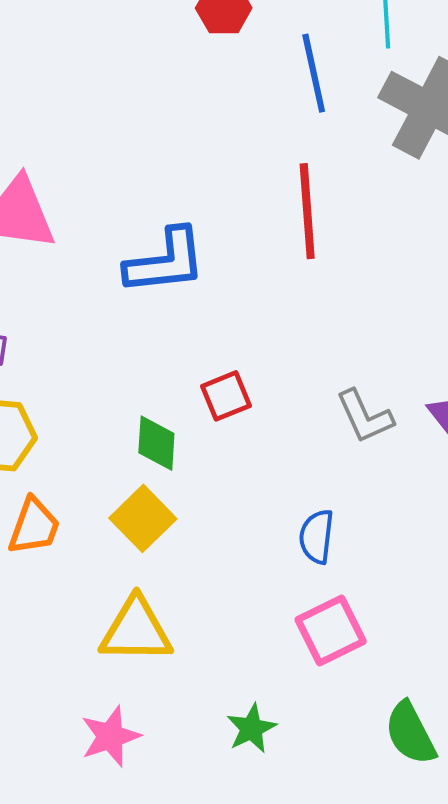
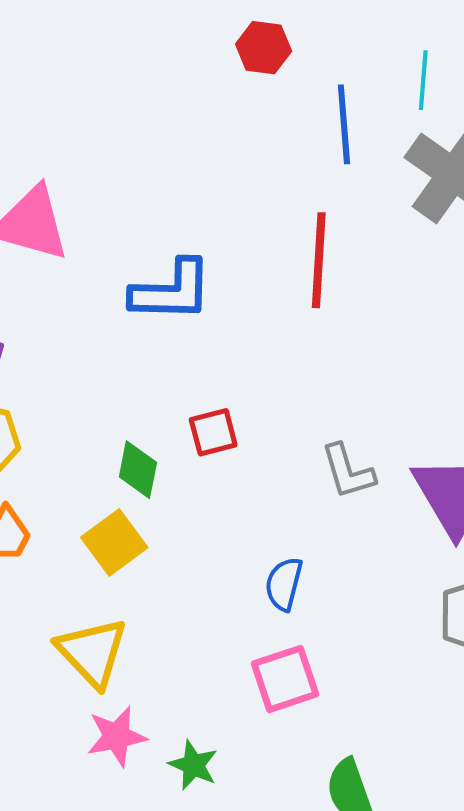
yellow triangle: (136, 630) -> (92, 652), turned 38
green star: (251, 728) -> (193, 765), turned -30
pink star: (110, 736) -> (117, 736), moved

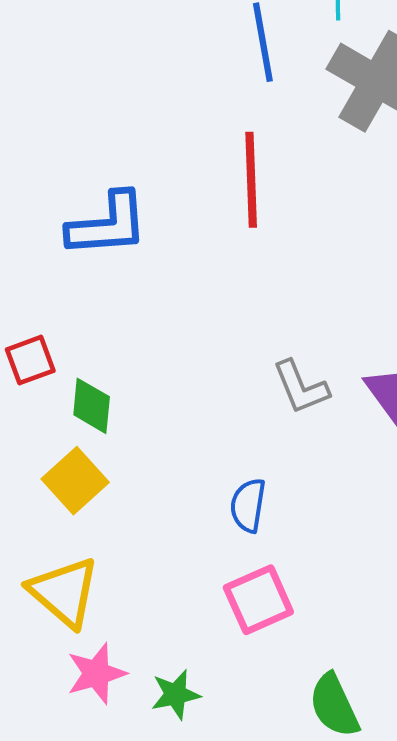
red square: (213, 432) -> (30, 360), moved
green star: (193, 765) -> (176, 695), turned -30

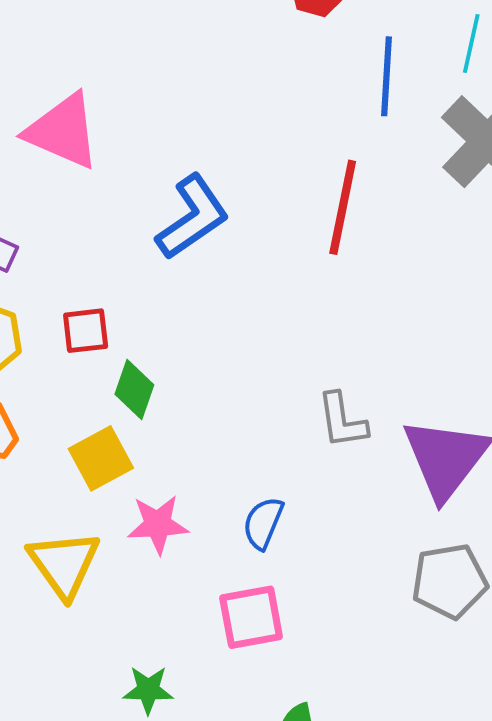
blue L-shape: (108, 225) -> (193, 217), turned -44
pink star: (96, 673) -> (158, 524), moved

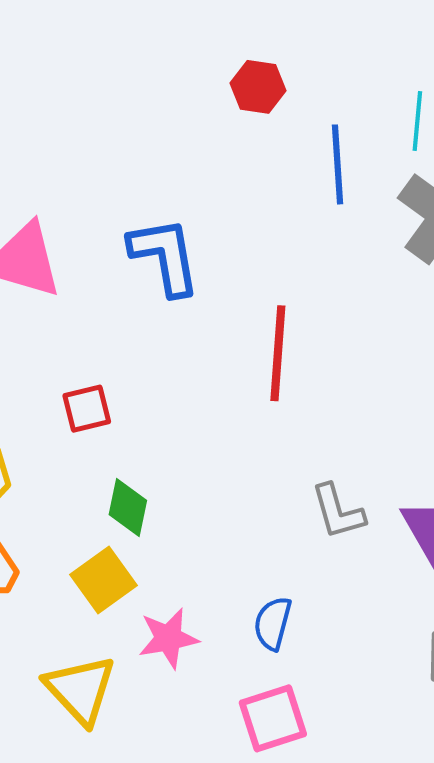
red line: (343, 207) -> (278, 353), moved
blue L-shape: (193, 217) -> (165, 256), moved, turned -58
red square: (86, 331) -> (87, 409), moved

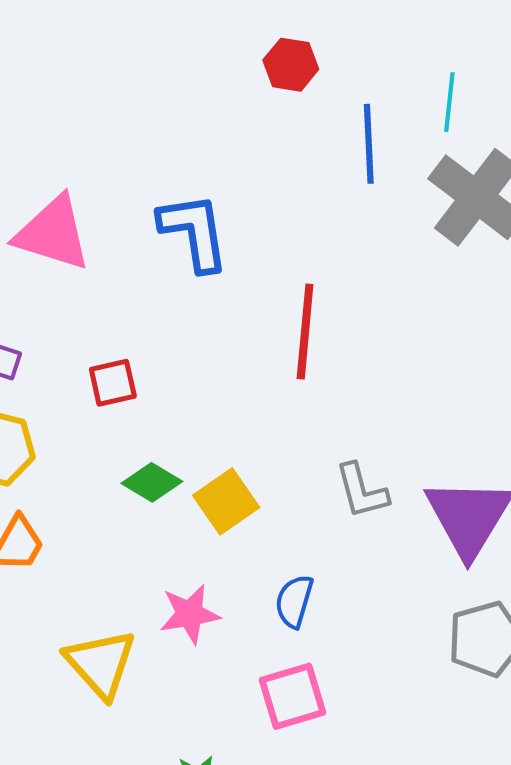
green diamond: (128, 507) -> (152, 482), turned -72
yellow square: (103, 580) -> (226, 501), moved

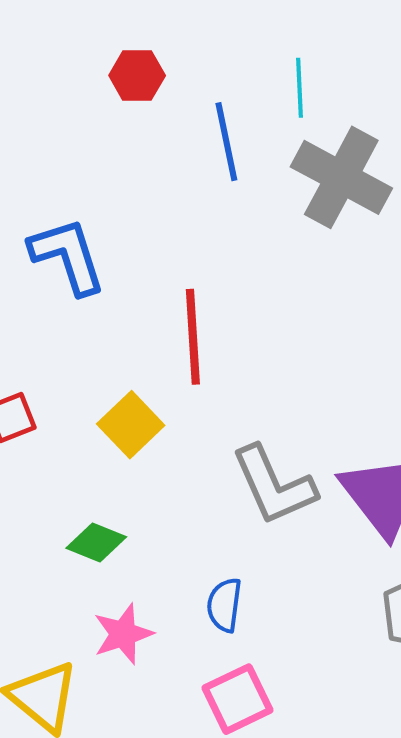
green diamond: (152, 482) -> (96, 542), moved
gray L-shape: (362, 491) -> (274, 485), size x1.5
yellow square: (226, 501) -> (131, 425), moved

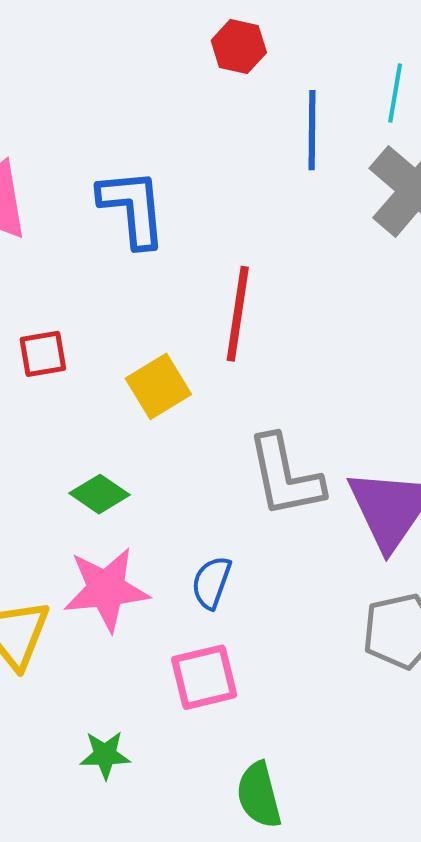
pink star: (123, 634) -> (106, 589), size x1.4

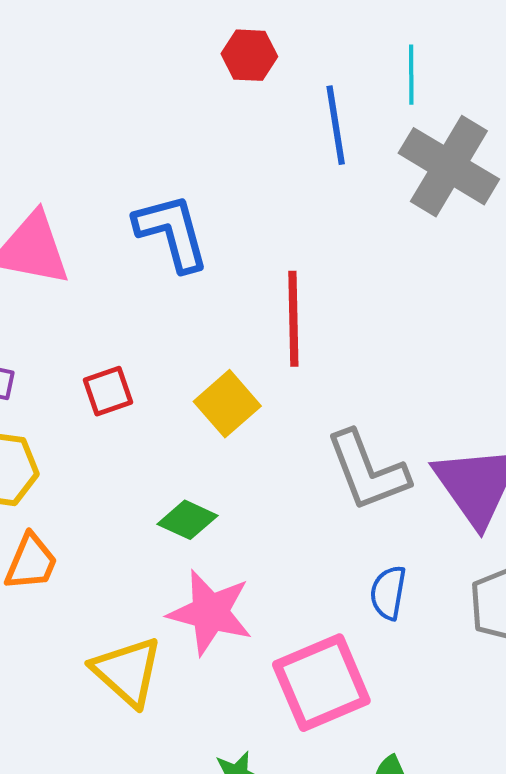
blue semicircle: (211, 582) -> (388, 593), moved
pink star: (106, 589) -> (210, 612), turned 30
pink square: (204, 677) -> (321, 683), size x1.4

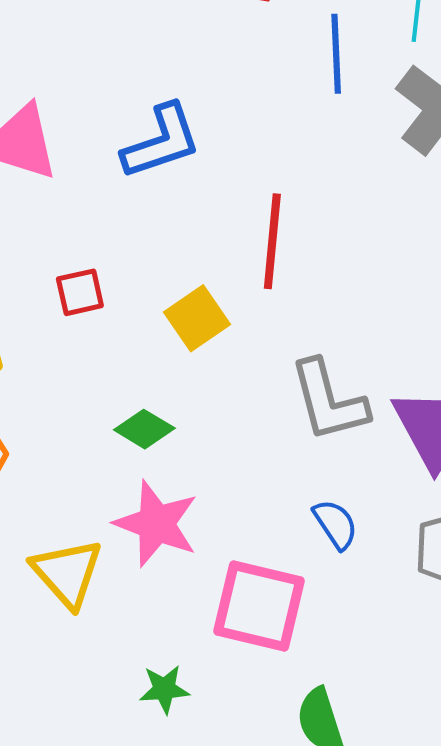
blue L-shape: (172, 232) -> (161, 142), turned 80
blue semicircle: (388, 593) -> (335, 524), turned 130
pink square: (321, 683) -> (259, 606), turned 30

